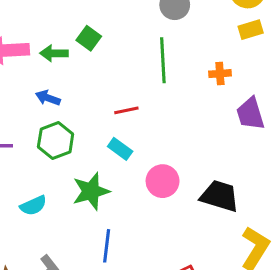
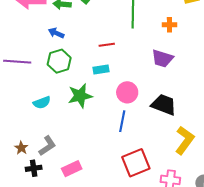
purple trapezoid: (250, 114) -> (162, 59), moved, turned -60
cyan rectangle: (120, 149) -> (101, 69), turned -49
blue line: (107, 246) -> (122, 121), moved

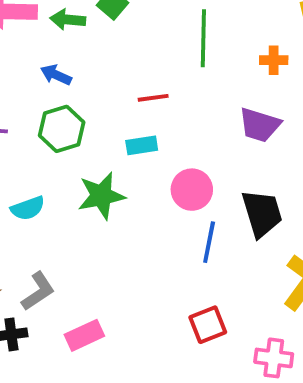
black trapezoid: (164, 105) -> (262, 213), turned 52
blue line: (122, 121) -> (209, 242), moved
red square: (136, 163) -> (208, 325), size x0.7

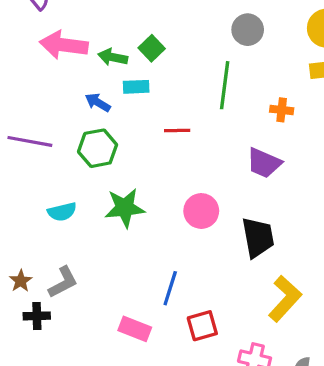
cyan rectangle: (142, 145) -> (136, 87), moved
blue line: (209, 242) -> (170, 288), moved
pink rectangle: (84, 335) -> (135, 329), moved, turned 40

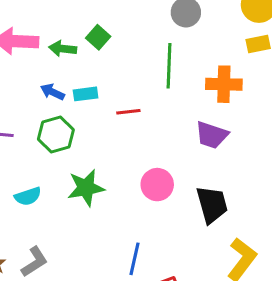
cyan rectangle: (136, 87) -> (86, 94), moved
orange cross: (282, 110) -> (224, 84), size x1.6

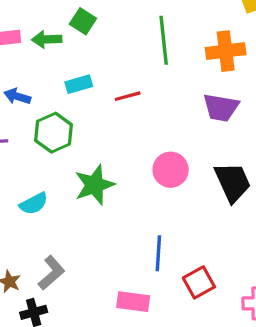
blue arrow: (52, 92) -> (17, 96), moved

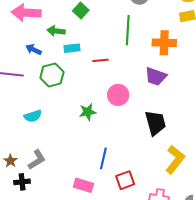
green arrow: (47, 39) -> (56, 31), moved
pink circle: (171, 170) -> (118, 95), moved
green star: (95, 185) -> (88, 112), moved, size x0.7

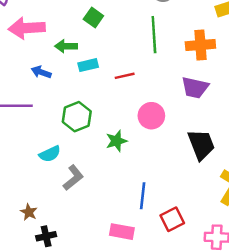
green hexagon: (52, 75) -> (77, 117), moved
gray L-shape: (37, 160) -> (73, 178), moved

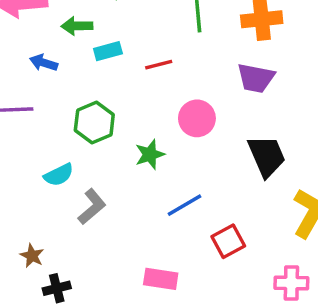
blue line: (143, 196) -> (184, 205), moved, turned 55
red square: (172, 219) -> (228, 241), moved

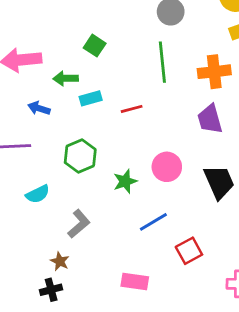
purple trapezoid: (256, 78) -> (210, 119), turned 64
pink circle: (197, 118) -> (167, 167), moved
cyan semicircle: (59, 175) -> (38, 194), moved
brown star: (32, 256) -> (60, 261), moved

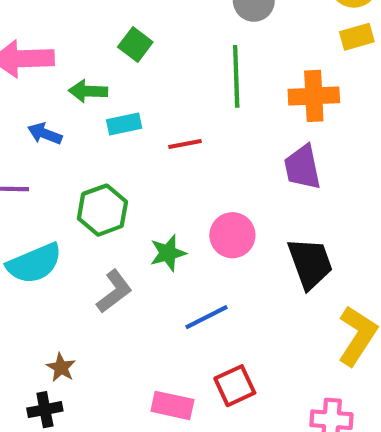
cyan semicircle: (38, 194) -> (34, 263), size x1.5
gray L-shape: (79, 224) -> (114, 291), moved
red square: (189, 251) -> (235, 386), moved

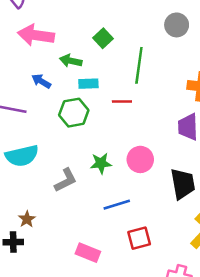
green line: (236, 76) -> (139, 65), moved
green hexagon: (102, 210) -> (74, 113), moved
red square: (235, 386) -> (139, 238), moved

